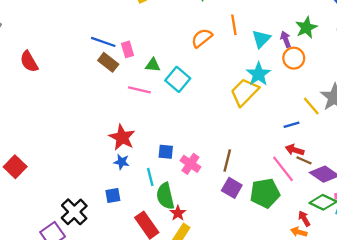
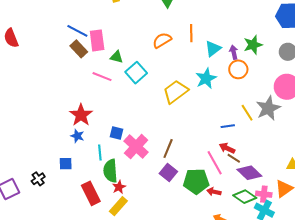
pink rectangle: (128, 49) -> (97, 40), size x1.5
yellow trapezoid: (244, 92) -> (176, 92), moved
pink cross: (190, 164) -> (136, 147), size x1.4
black cross: (74, 212) -> (38, 179), moved, size x0.6
red arrow: (304, 219) -> (214, 192), moved, turned -56

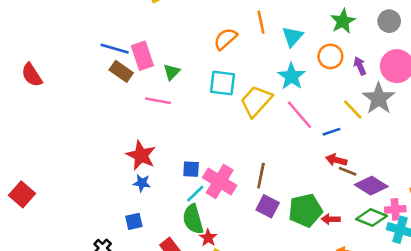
purple arrow: (234, 52) -> (360, 66), moved
green triangle: (117, 57) -> (172, 72), turned -48
cyan square: (136, 73) -> (222, 83), moved, turned -30
cyan line: (100, 153) -> (195, 194), moved, turned 63
pink line: (215, 163) -> (299, 115), moved

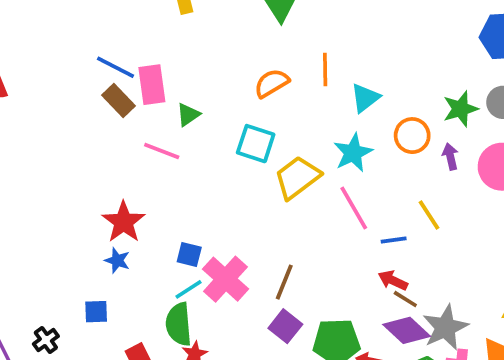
green star: (343, 21) -> (460, 109), moved
gray star: (379, 98) -> (445, 327), moved
purple diamond: (371, 186) -> (407, 330), moved

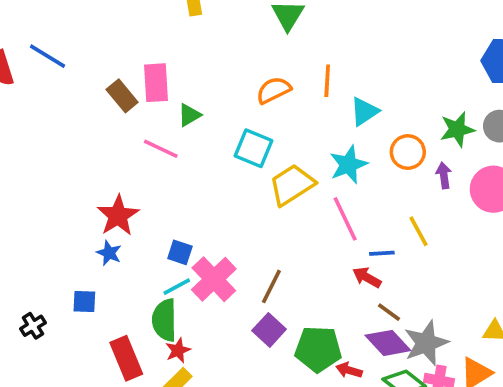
blue line: (115, 67) -> (48, 56), moved
red arrow: (393, 280) -> (367, 277), moved

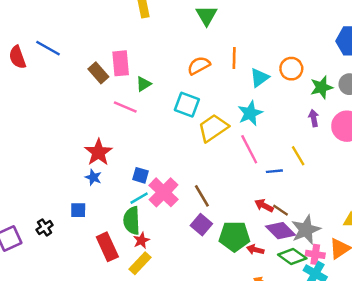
orange circle: (408, 152) -> (291, 69), moved
red arrow: (367, 277) -> (264, 206), moved
brown line: (271, 286) -> (202, 196), turned -55

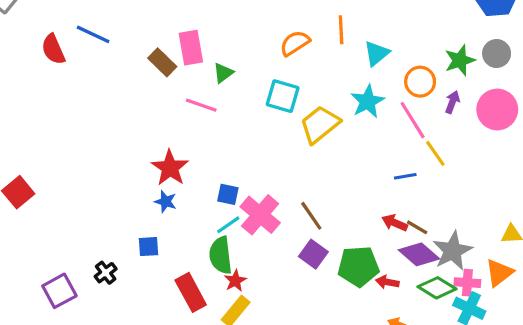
orange circle: (291, 69) -> (420, 82), moved
purple arrow: (314, 118) -> (452, 102), turned 35
pink line: (249, 149) -> (413, 120), moved

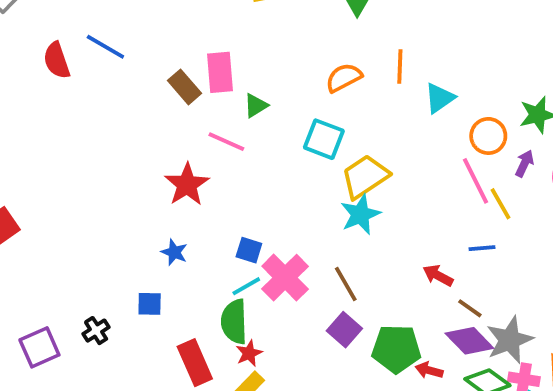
cyan star: (368, 101) -> (360, 214), moved
yellow line: (435, 153) -> (501, 204), moved
red star: (170, 168) -> (187, 184), moved
blue line: (405, 176) -> (482, 248), moved
red arrow: (395, 223) -> (438, 275), moved

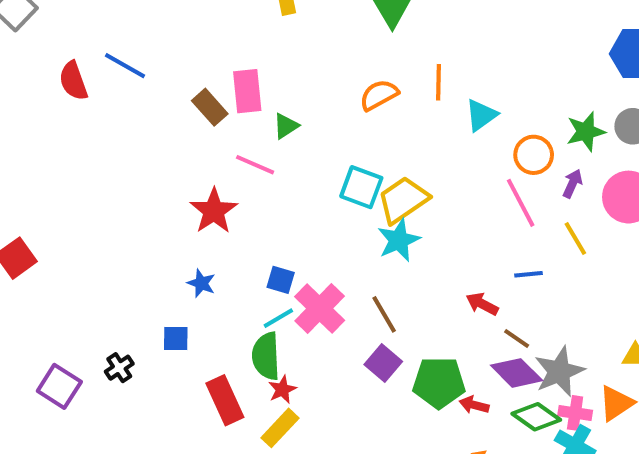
cyan square: (324, 139) -> (361, 187), moved
yellow line: (501, 204) -> (575, 238), moved
purple square: (39, 347) -> (59, 386), turned -33

